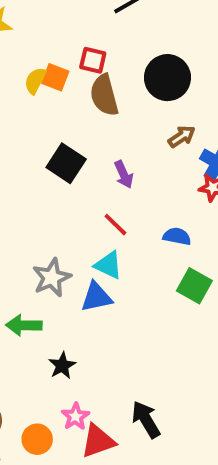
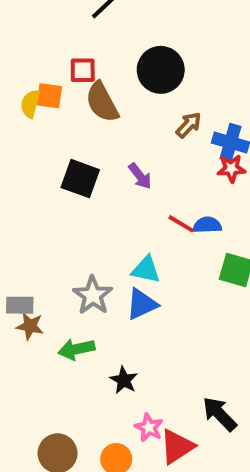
red line: (115, 225) -> (181, 224), moved

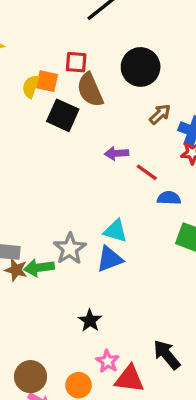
purple arrow: (140, 176) -> (117, 153), turned 120
black square: (80, 179) -> (63, 115), moved
red line: (181, 224) -> (147, 172), moved
green arrow: (76, 349) -> (39, 268), moved
red triangle: (177, 447) -> (129, 379), turned 36

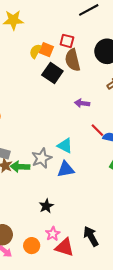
red line: (147, 172) -> (97, 130), moved
cyan triangle: (115, 231) -> (65, 146), moved

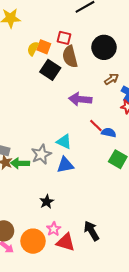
purple arrow: (82, 103) -> (80, 99), size x1.5
orange circle: (32, 246) -> (33, 241), size x1.5

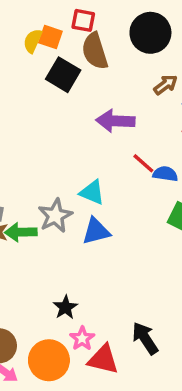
black star: (47, 202) -> (65, 307), moved

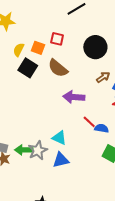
yellow semicircle: (33, 41) -> (19, 50), moved
brown semicircle: (95, 51) -> (58, 68), moved, turned -35
black square: (63, 75) -> (28, 68), moved
green arrow: (21, 232) -> (24, 150), moved

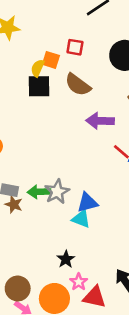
yellow semicircle: (19, 50) -> (38, 68), moved
black square: (28, 68) -> (39, 86), turned -30
cyan triangle: (59, 138) -> (81, 219), moved

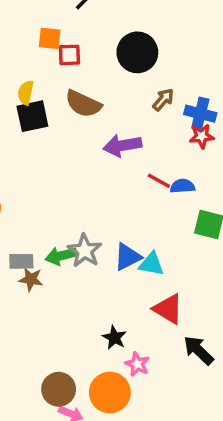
orange square: (51, 60) -> (50, 38), moved
cyan triangle: (81, 219) -> (151, 264), moved
red triangle: (94, 297) -> (168, 309), moved, turned 30

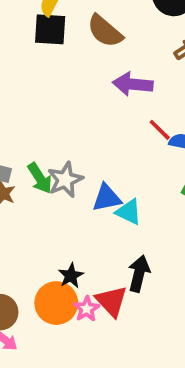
green arrow: (61, 256) -> (40, 178), turned -124
red triangle: (168, 309) -> (111, 301), moved
black arrow: (198, 350) -> (139, 274), moved, turned 44
orange circle: (110, 393) -> (56, 303), moved

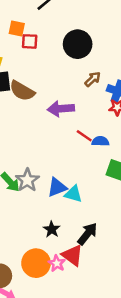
brown semicircle: (105, 31) -> (22, 91), moved
black arrow: (139, 274) -> (87, 234), turned 35
black star: (71, 276) -> (52, 229), moved

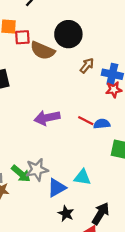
brown semicircle: (22, 91) -> (43, 51), moved
purple arrow: (61, 109) -> (47, 118), moved
gray star: (27, 180) -> (37, 170), turned 30
blue triangle: (57, 187) -> (57, 188), moved

